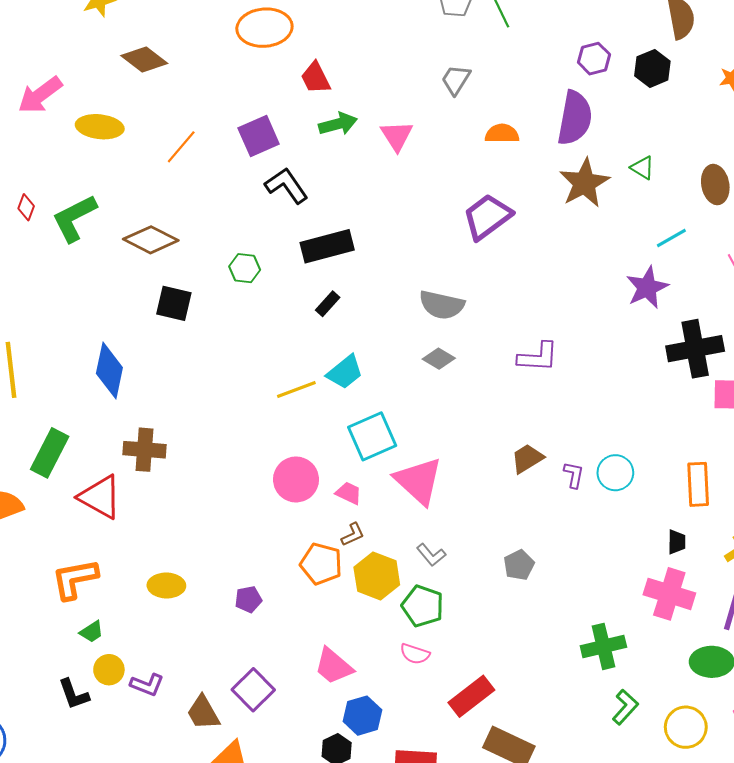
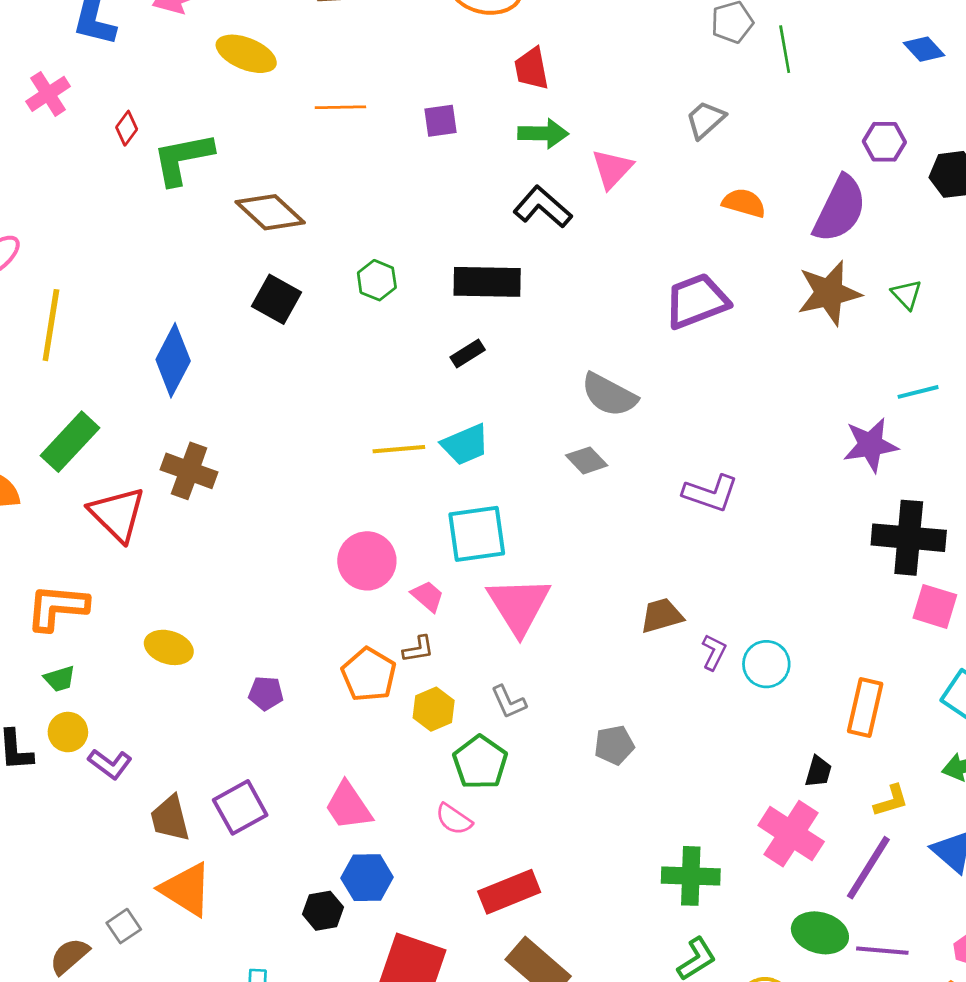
purple square: (259, 136) -> (440, 121), size x0.7
orange line: (181, 147) -> (340, 107), turned 33
black L-shape: (287, 185) -> (543, 207), moved, turned -30
yellow hexagon: (377, 576) -> (434, 709), size x0.7

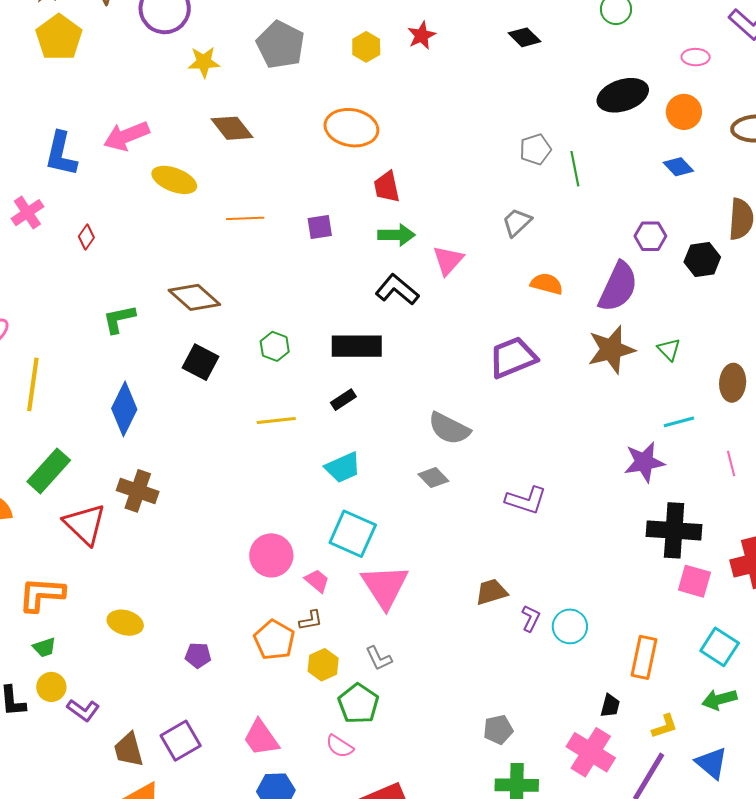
green L-shape: (183, 159) -> (119, 319), moved, size x0.7
yellow line: (399, 449) -> (276, 421), moved
cyan square: (477, 534) -> (353, 534), turned 33
gray pentagon: (614, 745) -> (498, 730), moved

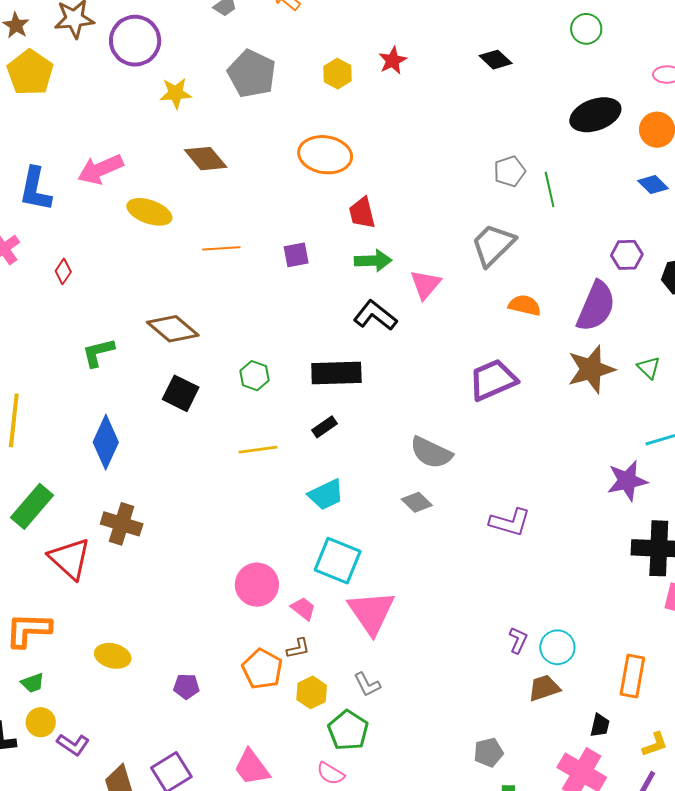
gray trapezoid: (517, 222) -> (493, 245), size x1.5
brown trapezoid: (491, 592) -> (544, 688), moved

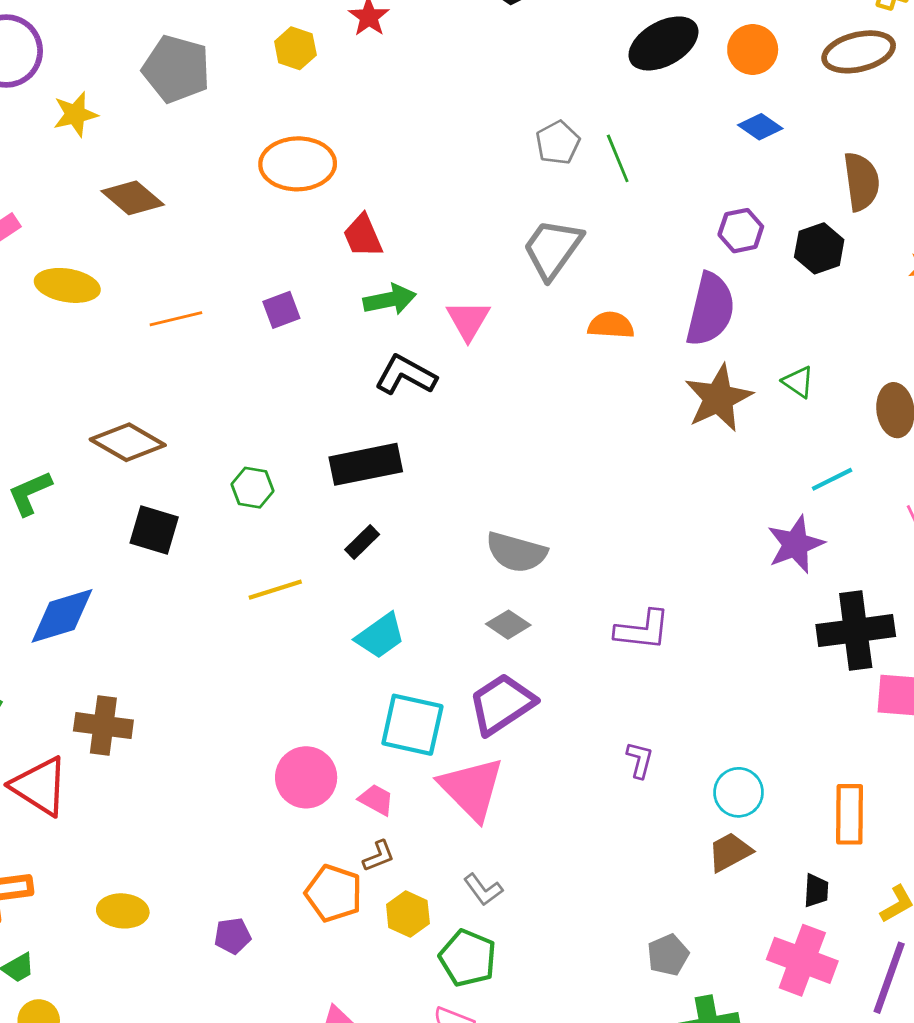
purple trapezoid: (493, 380) -> (502, 704), moved
blue diamond: (106, 442) -> (62, 616), turned 58
purple L-shape: (518, 640) -> (640, 760), moved

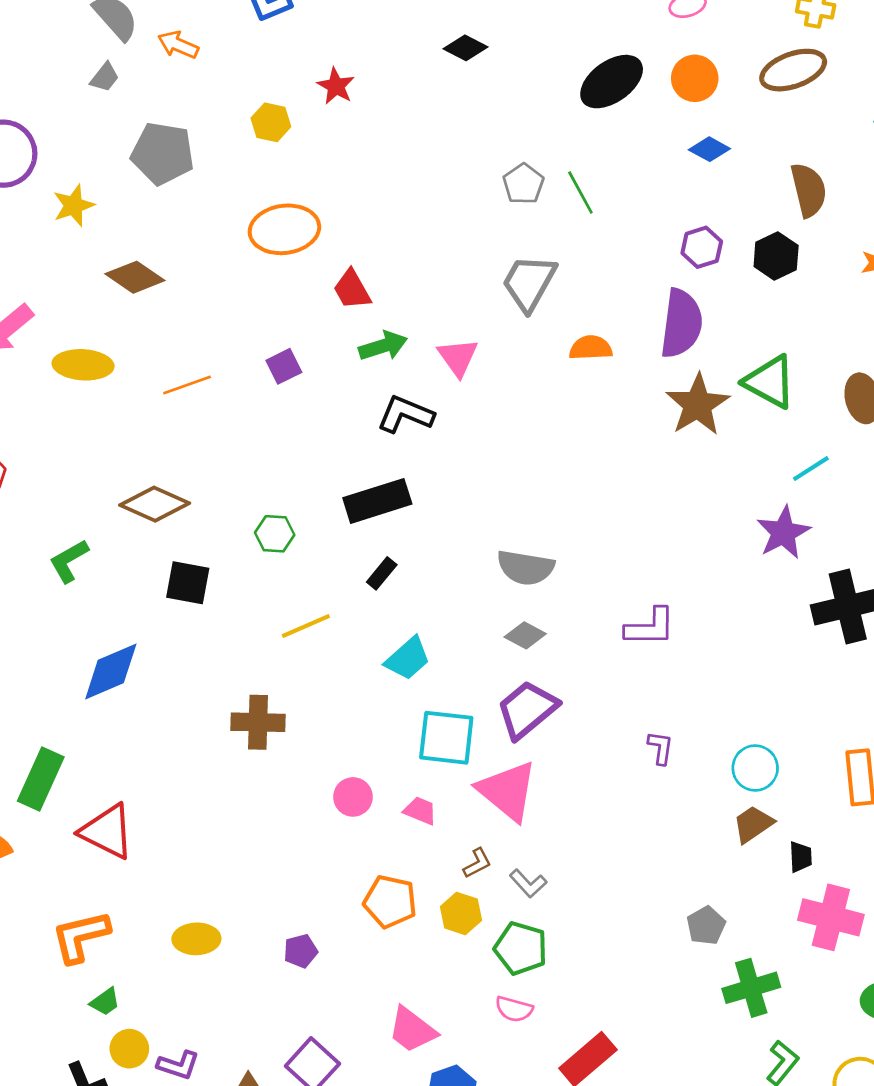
green triangle: (798, 382) -> (770, 382), size x1.8
brown cross: (103, 726) -> (258, 722), moved
pink circle: (306, 777) -> (353, 797), size x0.7
brown L-shape: (379, 856) -> (477, 863), moved
black trapezoid: (816, 891) -> (801, 857), moved

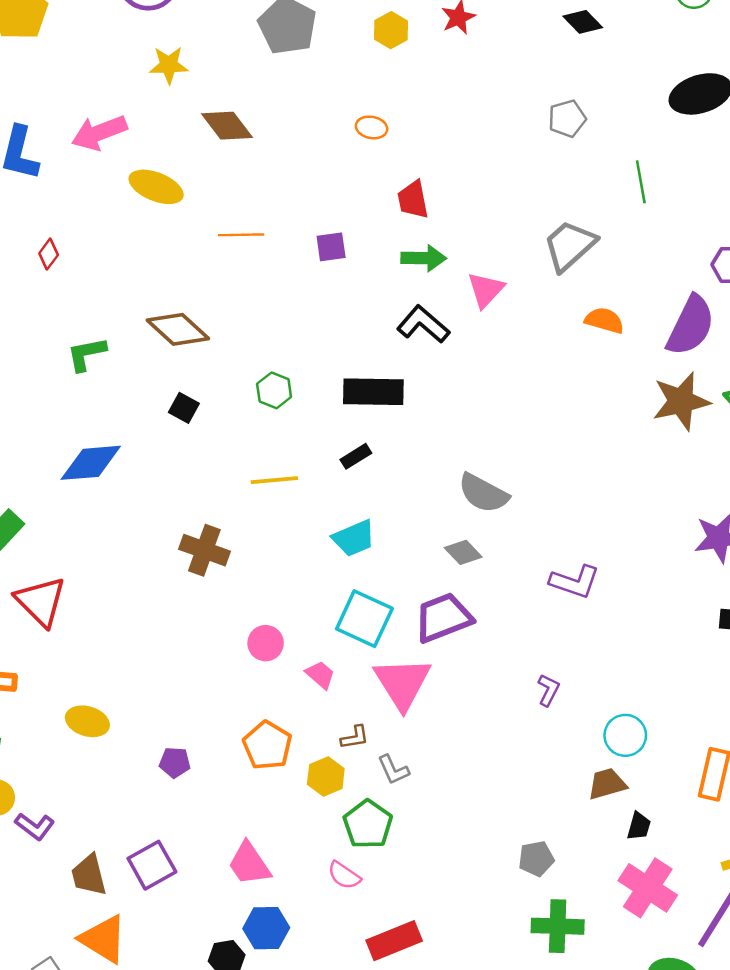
gray pentagon: (523, 184) -> (567, 119), moved
yellow star: (74, 205) -> (169, 65), moved
orange ellipse: (284, 229) -> (372, 127), size x0.5
black square: (188, 583) -> (184, 408), size x0.7

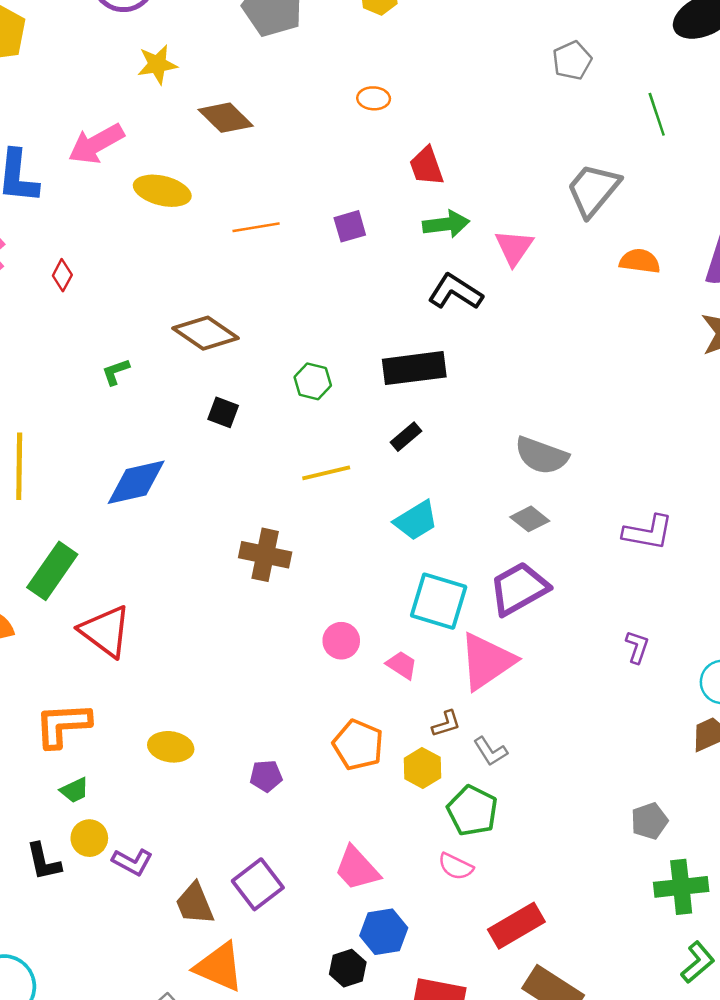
green L-shape: (86, 354) -> (116, 372), size x0.7
pink triangle: (402, 683) -> (487, 661), turned 36

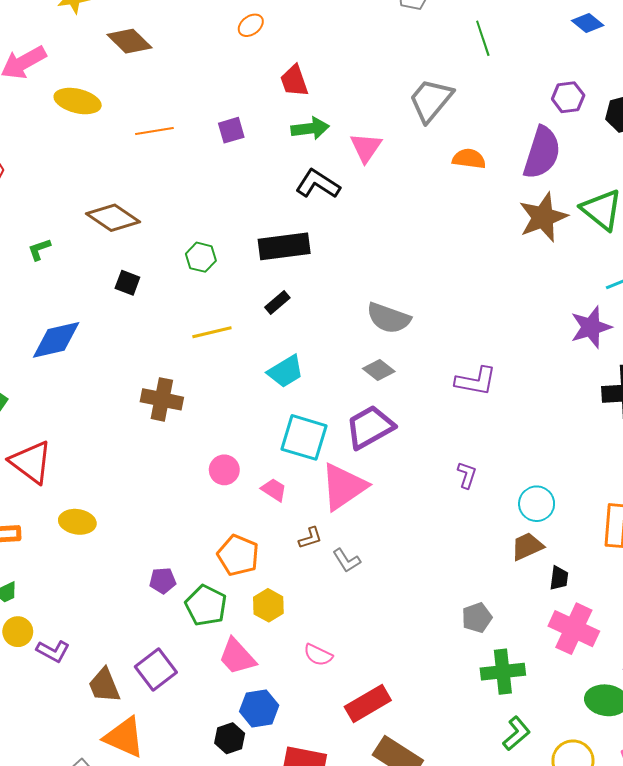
orange ellipse: (374, 98) -> (251, 25), turned -40
yellow ellipse: (171, 747) -> (77, 522), moved
yellow hexagon: (422, 768) -> (268, 605), moved
green pentagon: (472, 811) -> (206, 605), moved

